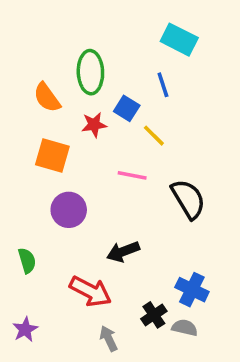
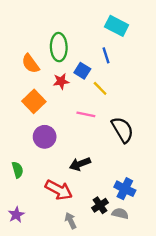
orange square: (52, 155) -> (34, 101), turned 30

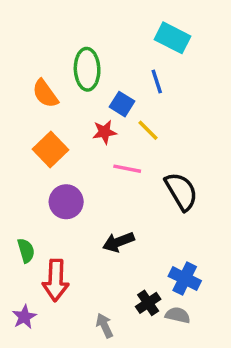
red star: (61, 81) -> (104, 132), moved
red arrow: (59, 190) -> (56, 280), moved, turned 64

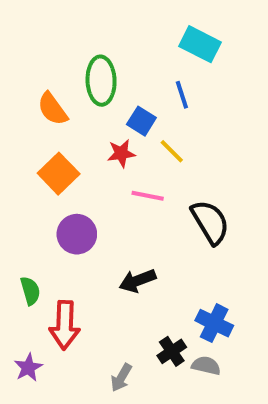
gray arrow: (104, 326) -> (121, 378), turned -125

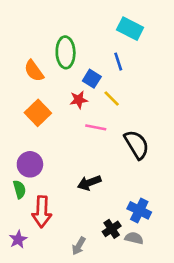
purple circle: (77, 234) -> (30, 164), moved

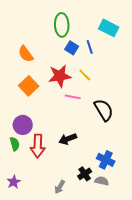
cyan rectangle: (130, 29) -> (109, 28), moved
green ellipse: (66, 52) -> (62, 25), moved
blue square: (92, 79) -> (72, 48), moved
red star: (79, 100) -> (60, 76), size x1.6
red arrow: (42, 212) -> (38, 146), moved

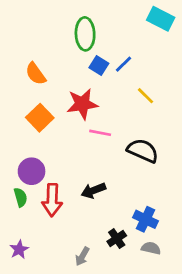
cyan rectangle: (109, 28) -> (161, 19), moved
blue line: (90, 47) -> (124, 64), turned 64
yellow line: (85, 75) -> (146, 96), moved
black semicircle: (104, 110) -> (143, 151), turned -35
gray semicircle: (102, 181) -> (151, 248), moved

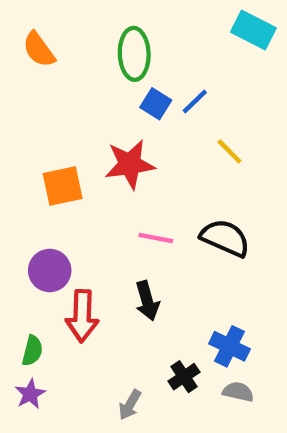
orange semicircle: (36, 74) -> (39, 50), moved
orange square: (40, 118) -> (63, 186), turned 32
pink line: (100, 133) -> (156, 238), moved
black arrow: (93, 190) -> (147, 301), turned -85
green semicircle: (21, 197) -> (32, 351), moved, turned 30

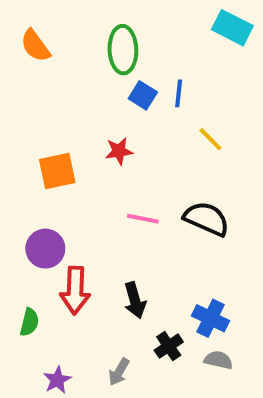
blue line: (195, 102) -> (179, 93), turned -40
red star: (130, 164) -> (119, 151), size x0.6
black arrow: (147, 301) -> (135, 300), moved
purple star: (30, 394) -> (57, 380), moved

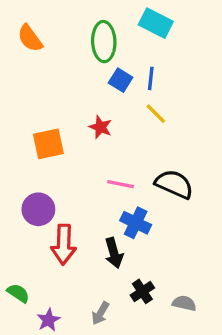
cyan rectangle: (232, 28) -> (156, 23), moved
yellow line: (210, 139) -> (156, 114), moved
red star: (119, 151) -> (100, 127), turned 30
blue cross: (210, 318) -> (136, 223), moved
green semicircle: (29, 322) -> (18, 293), moved, turned -70

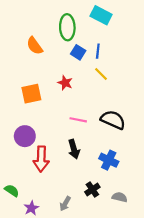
orange semicircle: (30, 38) -> (35, 46), moved
blue cross: (136, 223) -> (109, 160), moved
black arrow: (114, 253) -> (74, 149), moved

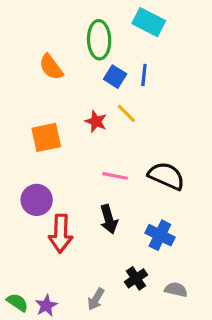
yellow line: (101, 74) -> (126, 113), moved
green semicircle: (12, 191) -> (17, 302), moved

